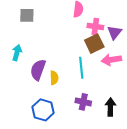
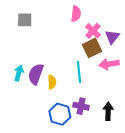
pink cross: (95, 26) -> (93, 31), turned 35
cyan arrow: (17, 53) -> (19, 73), moved
blue hexagon: (43, 110) -> (60, 114), moved

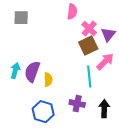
pink arrow: (109, 64) -> (105, 62), turned 144
cyan line: (79, 72) -> (89, 77), moved
blue hexagon: (60, 114) -> (43, 112), moved

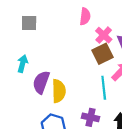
cyan arrow: (15, 71) -> (23, 64), moved
yellow semicircle: (48, 80) -> (59, 91), size x1.5

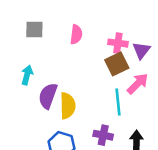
pink semicircle: (85, 16) -> (76, 34), moved
pink cross: (104, 35) -> (118, 43), turned -35

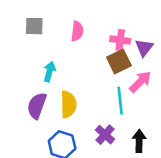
cyan arrow: (27, 75) -> (49, 72), moved
purple semicircle: (48, 96) -> (37, 106), moved
purple cross: (103, 135) -> (105, 135), turned 30

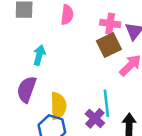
cyan line: (120, 101) -> (106, 103), moved
yellow semicircle: (68, 104) -> (58, 106), moved

